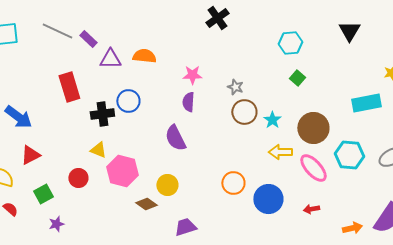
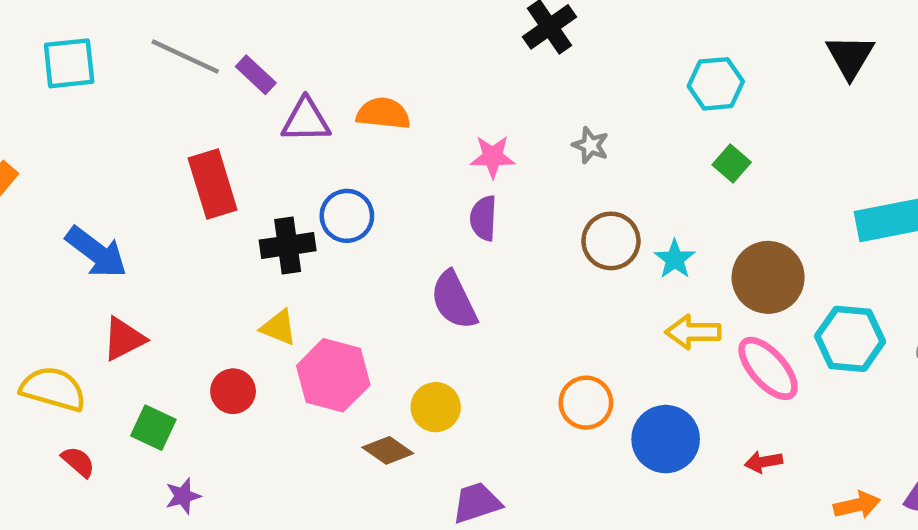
gray star: (235, 87) -> (590, 145), moved
green square: (43, 194) -> (153, 428), turned -36

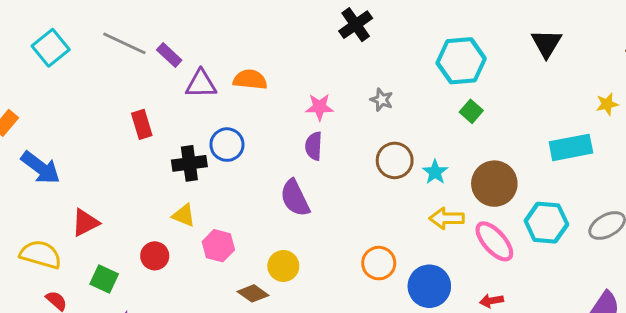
cyan square: (69, 63) -> (51, 48), turned -33
cyan hexagon: (716, 84) -> (461, 61), size x1.4
red rectangle: (213, 184) -> (142, 124), size x0.7
blue arrow: (96, 252) -> (41, 168), moved
pink hexagon: (333, 375) -> (218, 246), size x0.7

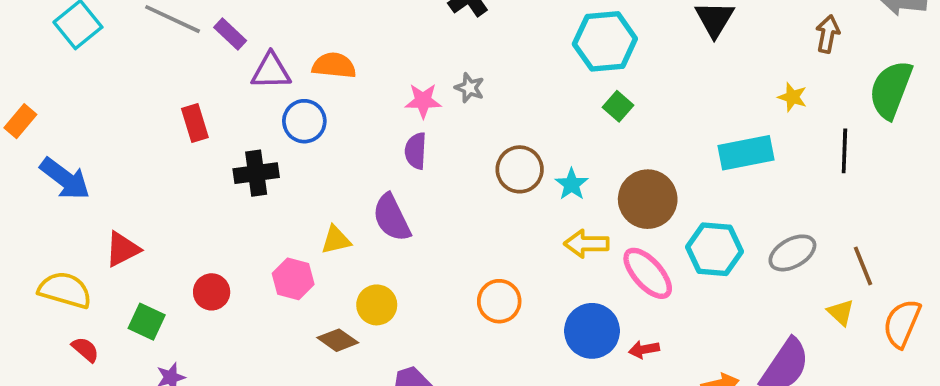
gray star: (382, 100) -> (470, 88), moved
yellow star: (607, 104) -> (792, 97), turned 30
blue circle: (227, 145) -> (304, 121), moved
yellow triangle: (184, 215) -> (336, 240), moved, turned -35
blue circle: (429, 286) -> (592, 331), moved

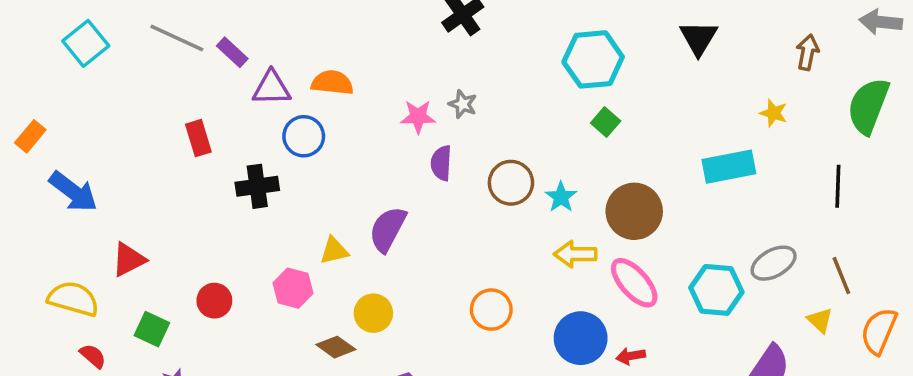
purple semicircle: (416, 151) -> (441, 163), moved
black line: (844, 151) -> (838, 186), moved
purple semicircle: (392, 218) -> (388, 229), turned 54
cyan hexagon: (714, 249) -> (716, 290), moved

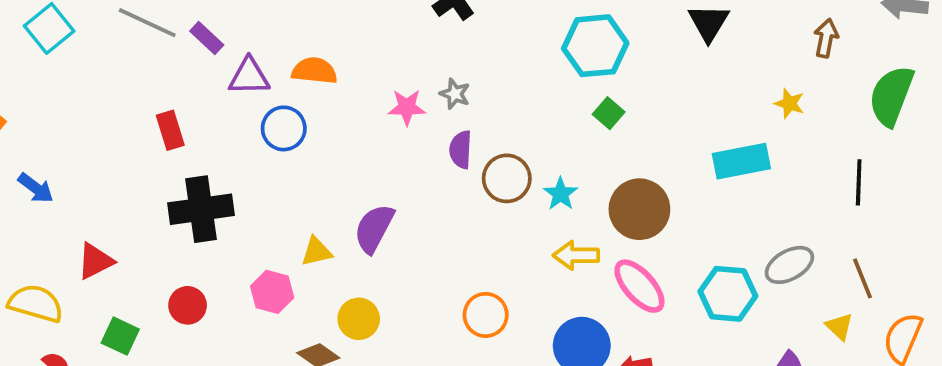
purple semicircle: (441, 163) -> (461, 150), moved
black cross: (257, 186) -> (201, 209), moved, size x1.4
blue arrow: (73, 192) -> (36, 188), size x0.7

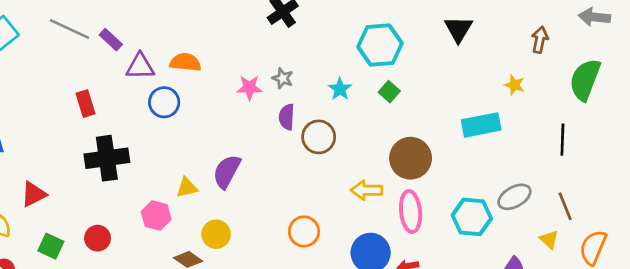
cyan star: (561, 194) -> (340, 89), moved
pink ellipse: (639, 286) -> (411, 212), turned 36
red circle: (188, 305) -> (98, 238), moved

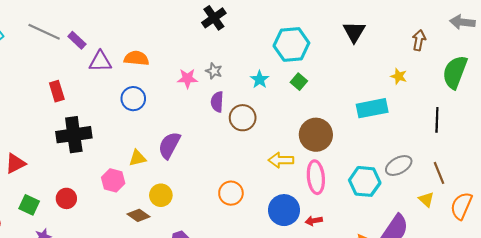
blue circle: (164, 102) -> (133, 99), moved

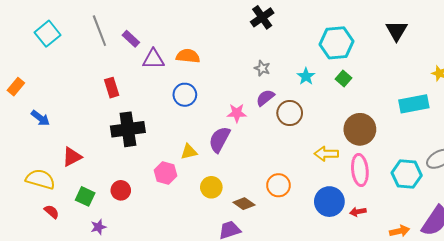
gray line: (44, 32) -> (99, 31), turned 44
pink star: (187, 78) -> (237, 113), moved
purple semicircle: (217, 102) -> (265, 98), turned 48
brown diamond: (139, 215) -> (244, 204), moved

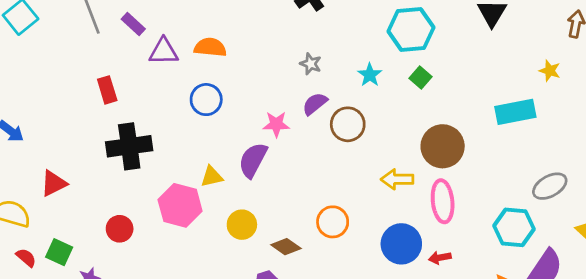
pink hexagon: (166, 173) -> (180, 205), size x1.4
cyan hexagon: (407, 174) -> (514, 227), moved
green square: (85, 196) -> (59, 252), moved

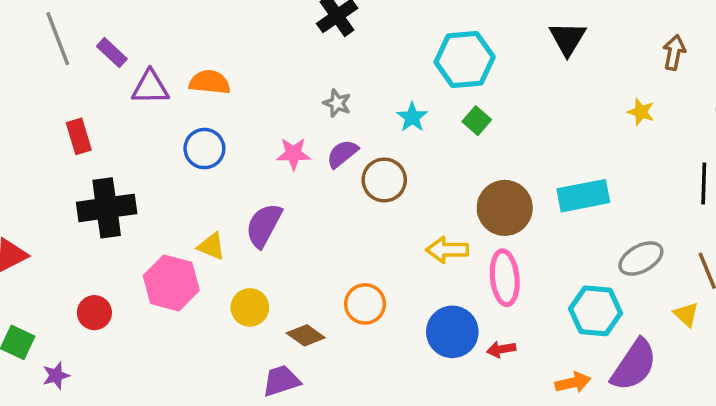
cyan rectangle: (515, 112) -> (583, 196), moved
pink star: (276, 124) -> (293, 154), moved
yellow triangle: (212, 177) -> (211, 246), turned 35

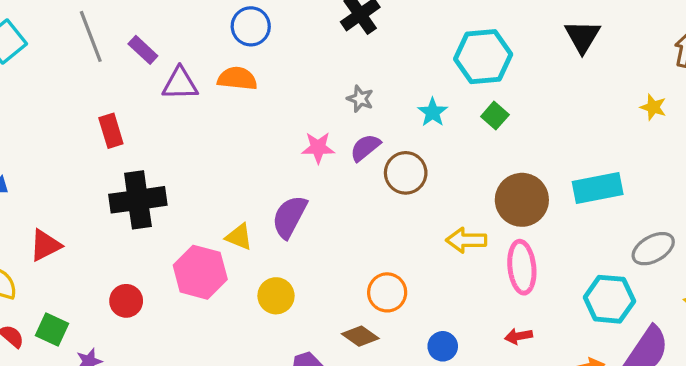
blue circle: (204, 149) -> (251, 26), moved
blue circle: (452, 332) -> (443, 346), moved, size x0.6
brown diamond: (306, 335) -> (360, 336), moved

